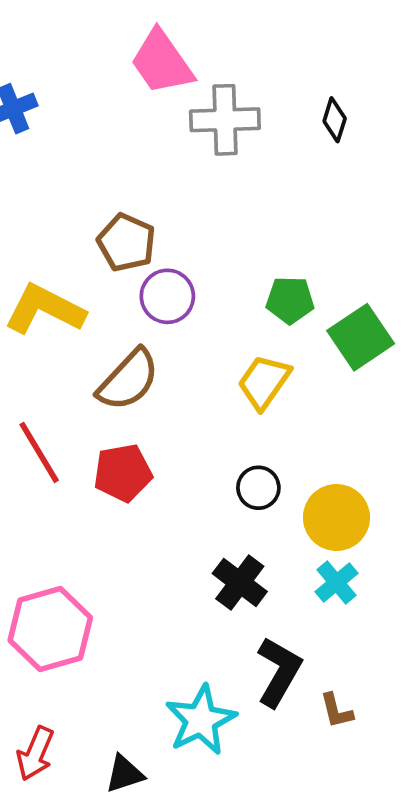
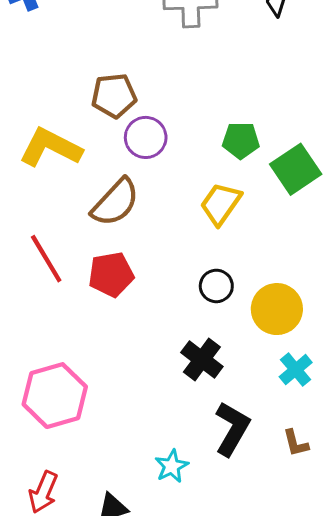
brown pentagon: (126, 242) -> (114, 96), turned -30
cyan cross: (336, 583) -> (296, 370), moved
brown L-shape: (336, 711) -> (296, 443), moved
cyan star: (201, 720) -> (172, 466), size x0.6

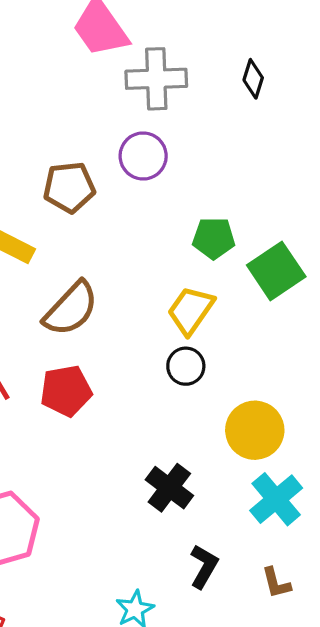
purple circle: (146, 137) -> (143, 156), moved
black circle: (216, 286) -> (186, 366), moved
cyan cross: (296, 370) -> (276, 499), size x1.4
black L-shape: (232, 429) -> (204, 567), size x0.7

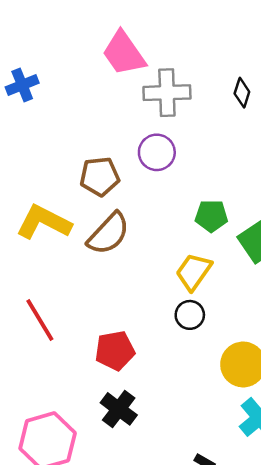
brown semicircle: (71, 309) -> (109, 234), moved
red pentagon: (66, 391) -> (115, 351), moved
black cross: (169, 488) -> (119, 409), moved

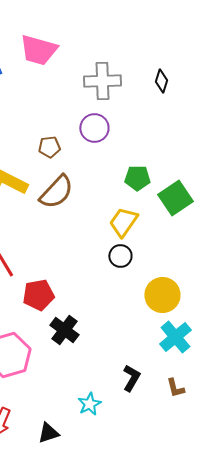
pink trapezoid: (124, 53) -> (38, 50), moved, turned -39
brown pentagon: (100, 176) -> (49, 147), size x0.7
red pentagon: (115, 351) -> (38, 295), moved

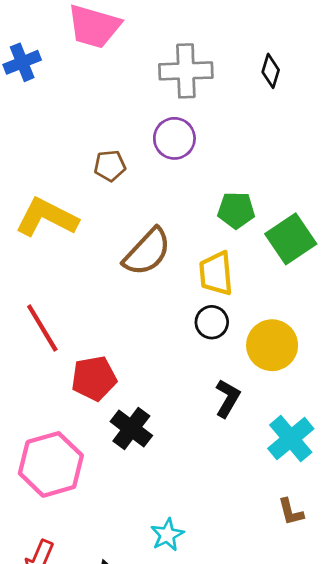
brown semicircle: (56, 192) -> (147, 252), moved
yellow trapezoid: (123, 222) -> (216, 273), turned -40
yellow circle: (162, 295) -> (272, 345), moved
black L-shape: (131, 378) -> (228, 398), moved

